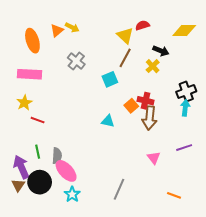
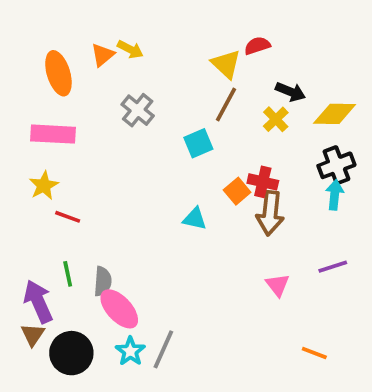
yellow diamond: (184, 30) -> (335, 114), moved
black circle: (40, 182) -> (71, 353), moved
gray line: (119, 189) -> (163, 349), moved

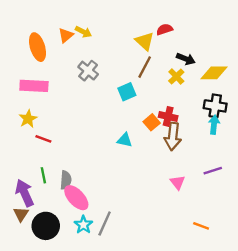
black cross: (336, 165) -> (215, 106), turned 30

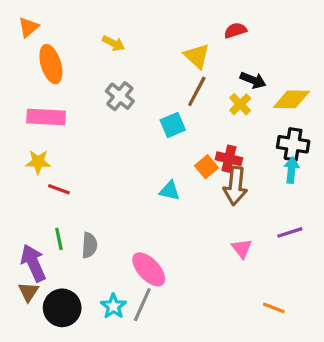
red semicircle: (165, 29) -> (235, 30), moved
orange triangle: (66, 35) -> (28, 27), moved
yellow star: (28, 119) -> (38, 162), turned 30
pink ellipse: (76, 198) -> (149, 269), moved

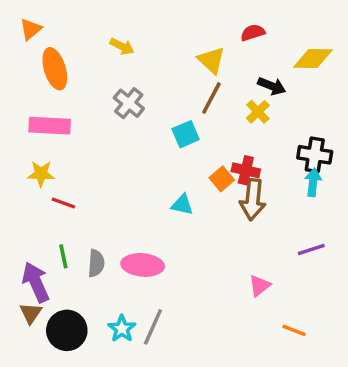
yellow diamond: (291, 99) -> (313, 58), moved
pink triangle: (242, 249) -> (260, 286), moved, turned 30
pink ellipse: (149, 269) -> (143, 265), moved, turned -42

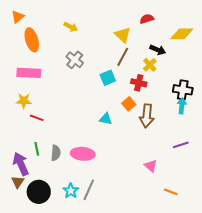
red cross: (246, 170) -> (139, 83), moved
pink triangle: (260, 286) -> (151, 166), turned -40

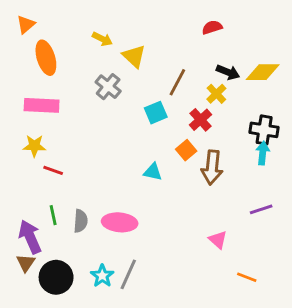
yellow diamond: (182, 34) -> (263, 72), moved
yellow triangle: (123, 35) -> (134, 56), moved
red cross: (139, 83) -> (201, 120), turned 35

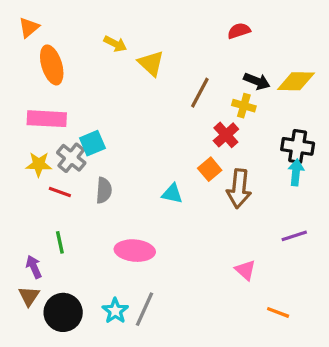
gray cross: (108, 87) -> (71, 158), moved
yellow cross: (216, 94) -> (244, 106), turned -30
cyan square: (156, 113) -> (92, 143), moved
gray semicircle: (81, 221) -> (104, 190), moved
purple arrow: (30, 237) -> (34, 267), size x0.6

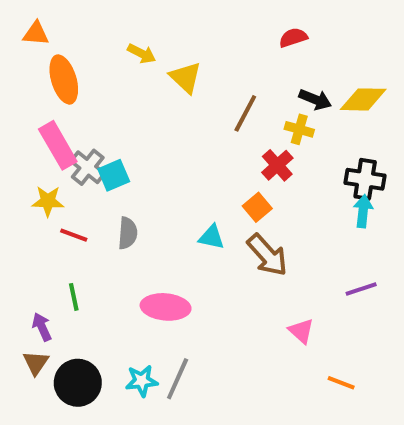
orange triangle: (29, 27) -> (36, 34), turned 45
pink rectangle: (47, 119) -> (58, 145), turned 57
gray cross: (71, 158) -> (88, 167), moved
brown arrow: (239, 189) -> (267, 255), moved, turned -48
cyan star: (115, 311) -> (142, 381), turned 30

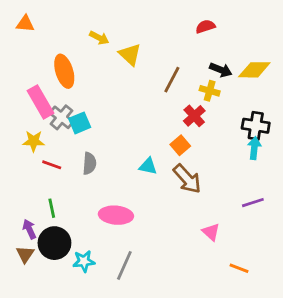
orange ellipse: (64, 79) -> (64, 71), moved
cyan star: (142, 381) -> (84, 261), moved
black circle: (78, 383) -> (54, 243), moved

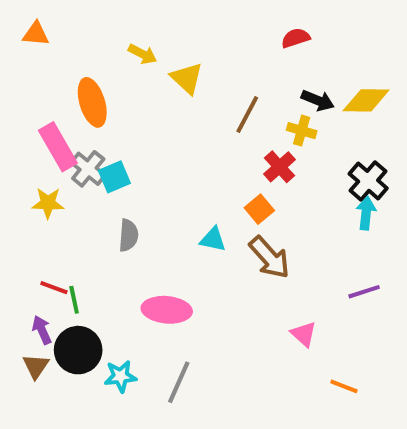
black cross: (256, 126) -> (368, 181), turned 32
red line: (52, 165) -> (54, 288), moved

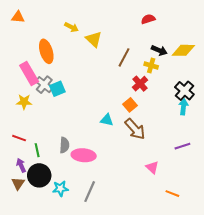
gray semicircle: (128, 235) -> (64, 145), moved
red line: (54, 288) -> (19, 138), moved

